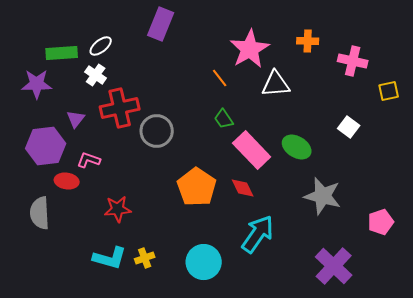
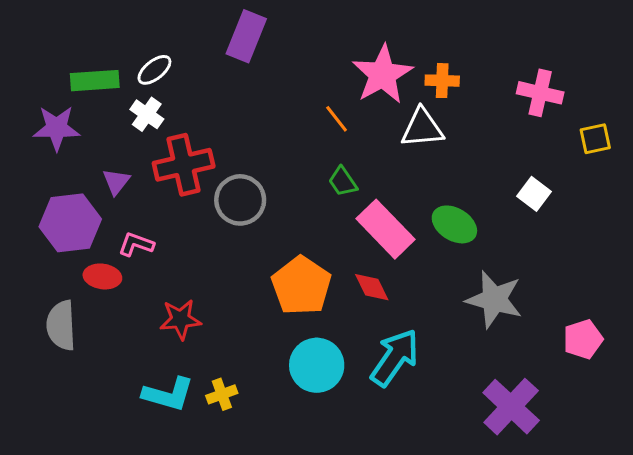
orange cross: (308, 41) -> (442, 81), moved
cyan circle: (204, 262) -> (317, 365), moved

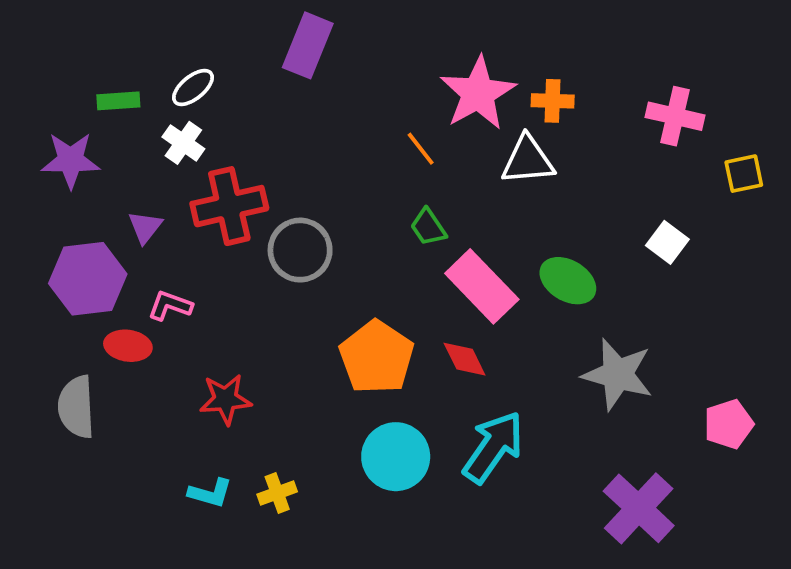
green rectangle: (95, 81) -> (118, 101), size x0.7
cyan L-shape: (168, 394) -> (210, 493), size x0.7

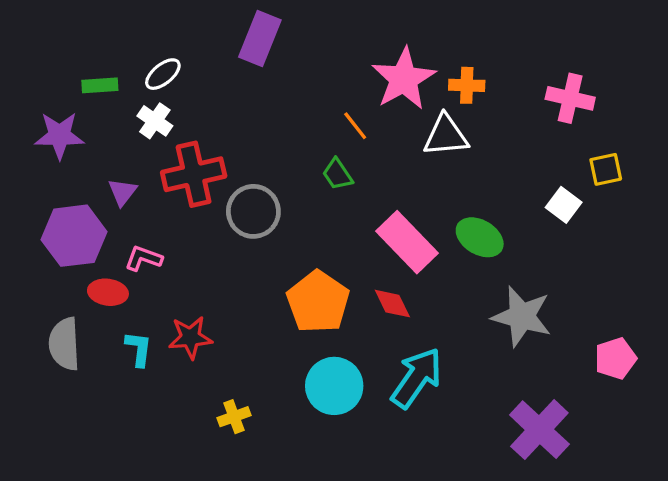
yellow square: (744, 174) -> (606, 169), moved
green trapezoid: (428, 227) -> (337, 174), moved
cyan L-shape: (210, 493) -> (139, 349), moved, turned -99

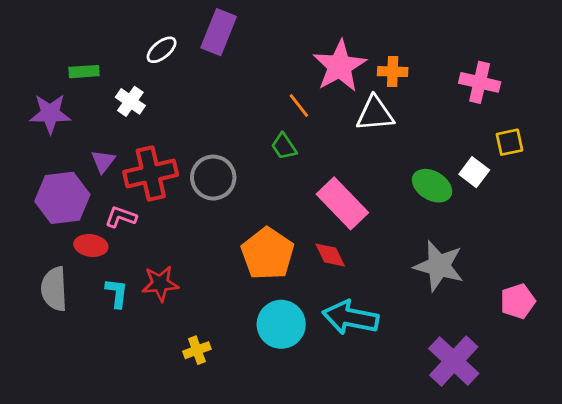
white ellipse: (163, 74) -> (162, 50), moved
red cross: (194, 174) -> (151, 173), moved
green ellipse: (480, 237) -> (432, 186), moved
cyan arrow: (417, 378) -> (350, 318), turned -114

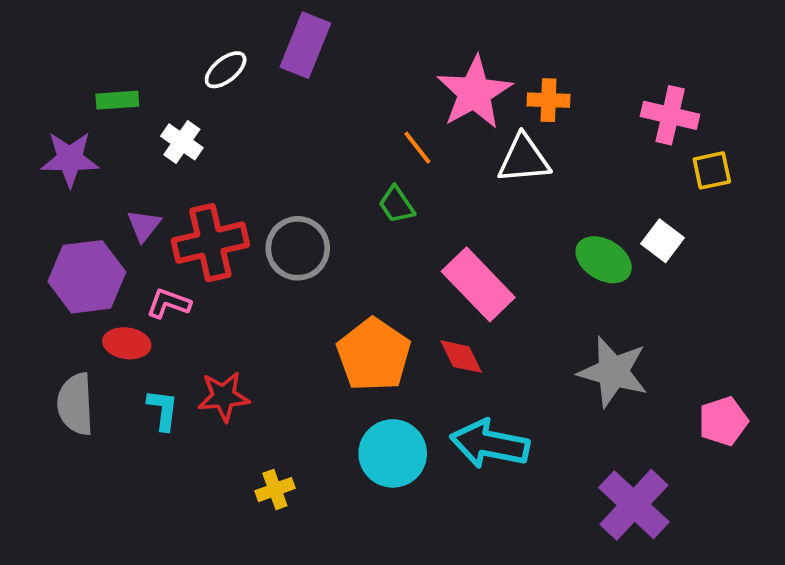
yellow square: (509, 142) -> (712, 170), moved

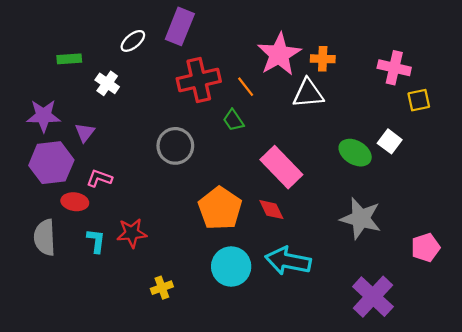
purple star: (70, 159) -> (44, 116), moved
red cross: (210, 243) -> (199, 80), moved

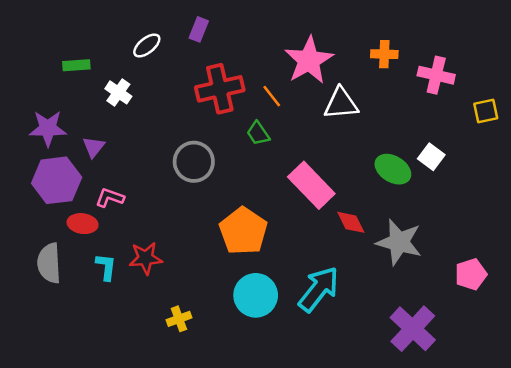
purple rectangle: (180, 26) -> (199, 29), size x0.6
orange cross: (323, 59) -> (384, 54), moved
yellow square: (419, 100) -> (486, 111), moved
red diamond: (271, 210) -> (351, 222), moved
cyan arrow: (288, 261) -> (319, 289), turned 117

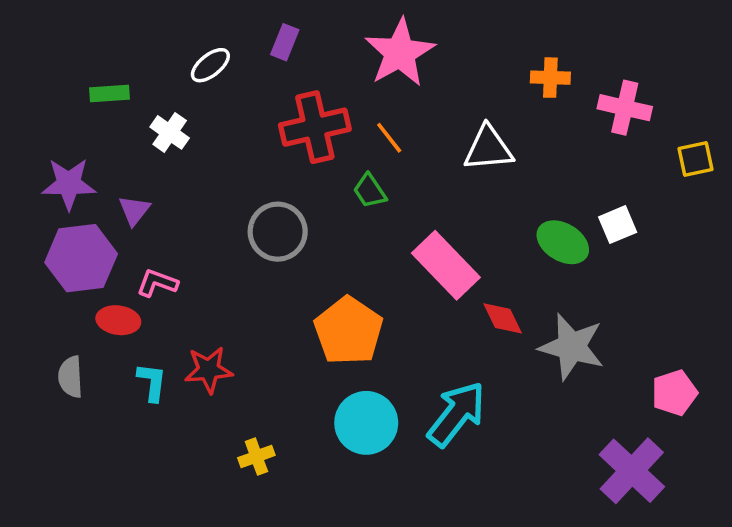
pink star: (309, 60) -> (400, 53), moved
white square: (431, 157) -> (618, 225), turned 30
gray semicircle: (49, 263) -> (70, 377), size x0.7
purple cross: (413, 329) -> (632, 471), moved

